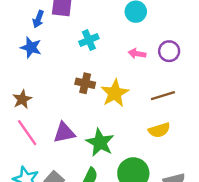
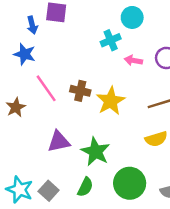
blue arrow: (38, 19) -> (32, 25), turned -35
cyan cross: (89, 40) -> (111, 40), moved
pink line: (27, 133) -> (46, 88), moved

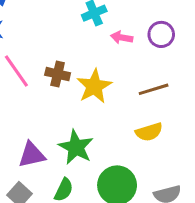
purple triangle: (59, 141) -> (32, 155), moved

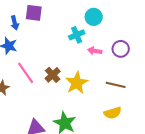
brown cross: (58, 74) -> (53, 75), turned 35
brown line: (154, 89) -> (116, 85), turned 30

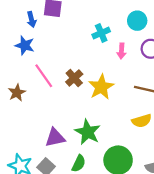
cyan circle: (94, 17) -> (137, 21), moved
pink arrow: (95, 51) -> (121, 51), turned -96

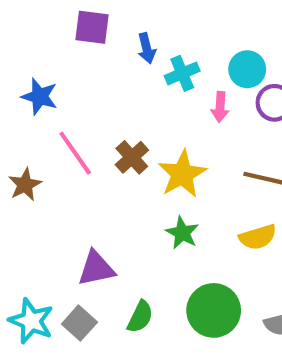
blue arrow: (31, 20) -> (147, 48), moved
cyan circle: (137, 21) -> (247, 69), moved
green star: (88, 132) -> (182, 233), moved, size x0.7

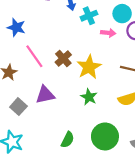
pink arrow: (220, 107) -> (108, 33), turned -88
purple triangle: (96, 269) -> (45, 95), moved
gray square: (79, 323) -> (18, 107), moved

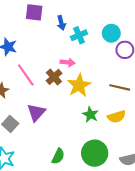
pink arrow: (108, 33) -> (68, 62), moved
purple triangle: (45, 95) -> (36, 112), turned -36
green star: (89, 97) -> (90, 115), moved

